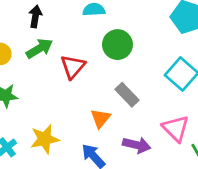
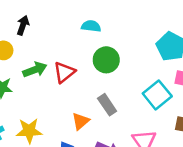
black arrow: (35, 16) -> (23, 25), moved
green arrow: (39, 48) -> (35, 70), moved

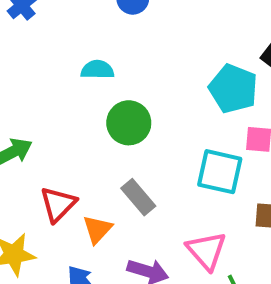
red triangle: (64, 72) -> (58, 204), moved
cyan square: (157, 95) -> (220, 172), turned -32

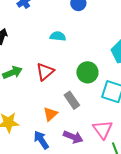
green circle: (129, 123) -> (87, 72), moved
red triangle: (58, 204) -> (45, 72), moved

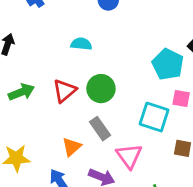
green circle: (87, 72) -> (101, 89), moved
pink triangle: (103, 129) -> (129, 156), moved

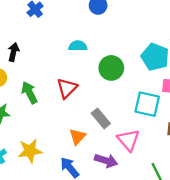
green circle: (101, 89) -> (111, 68), moved
green arrow: (21, 92) -> (29, 93), turned -90

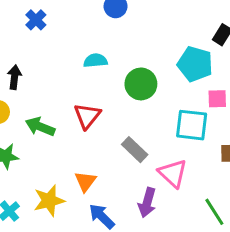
green arrow: (29, 93) -> (40, 127), turned -35
orange triangle: (78, 137) -> (85, 181), moved
purple arrow: (106, 161) -> (147, 203), turned 95

